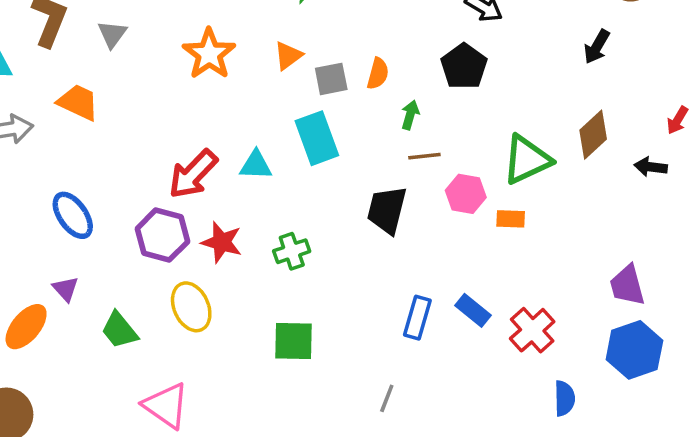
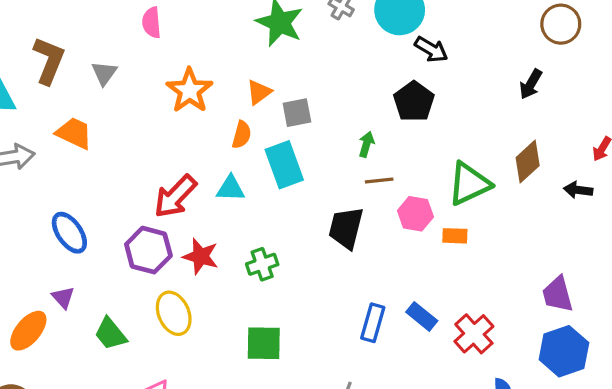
orange semicircle: (378, 74) -> (242, 135), moved

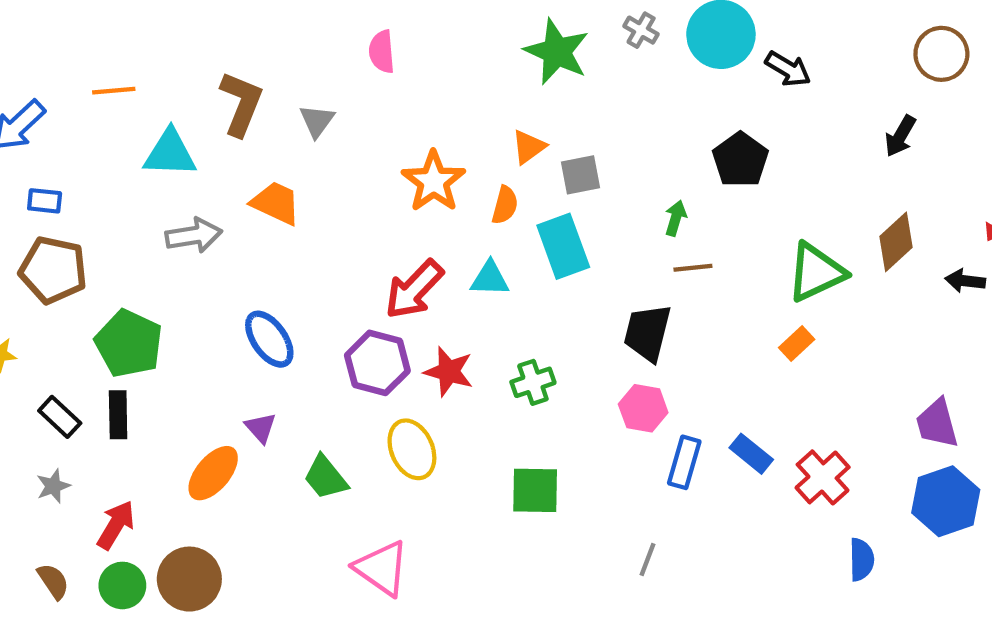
black arrow: (431, 49) -> (788, 69), moved
orange star: (189, 90) -> (434, 181), moved
pink hexagon: (415, 214) -> (643, 408), moved
orange rectangle: (455, 236) -> (797, 343), turned -45

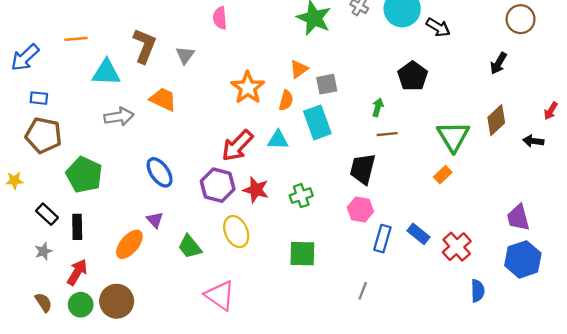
green triangle: (816, 272) -> (453, 136), turned -36
black rectangle: (118, 415) -> (77, 227), moved

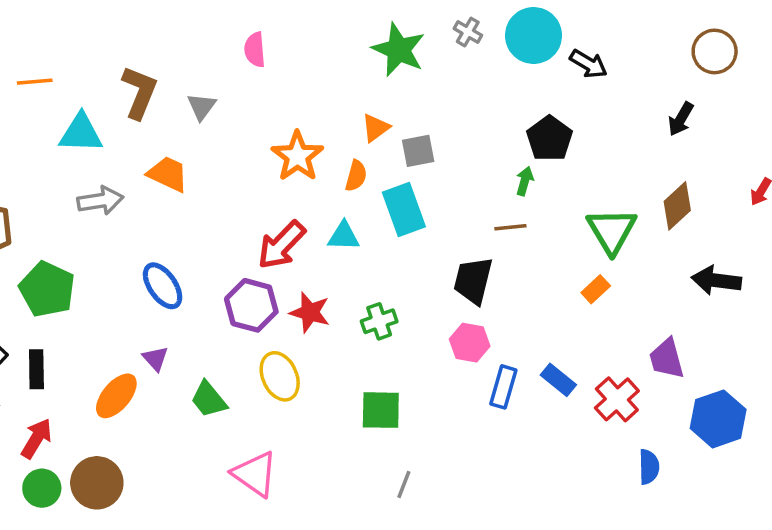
green arrow: (378, 107) -> (525, 181), moved
black arrow: (533, 141) -> (716, 280), moved, size x1.5
purple trapezoid: (518, 218) -> (667, 359), moved
gray line: (363, 291) -> (404, 485), moved

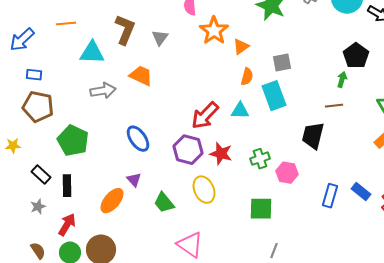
orange triangle: (376, 128) -> (241, 47), moved
orange star: (297, 156) -> (214, 31), moved
pink hexagon: (470, 343) -> (287, 173), moved

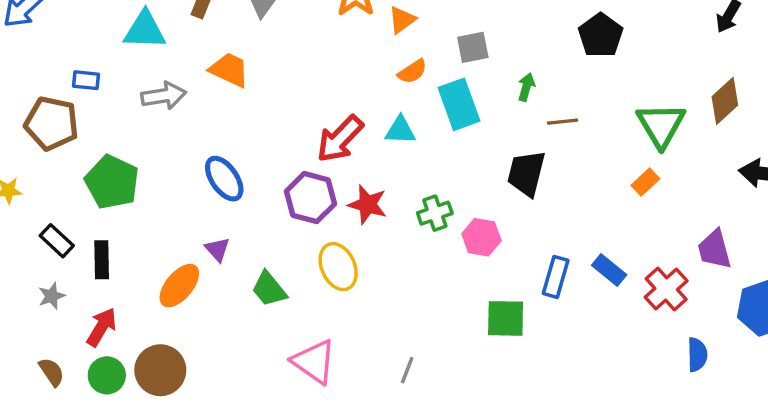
blue rectangle: (34, 75) -> (86, 80), moved
orange semicircle: (247, 77) -> (412, 72), turned 42
green arrow: (342, 80) -> (526, 87), moved
green square: (261, 209) -> (506, 318), moved
gray line: (274, 251) -> (407, 370), moved

